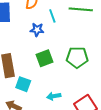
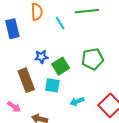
blue star: (37, 30) -> (41, 57), moved
cyan square: (23, 84) -> (52, 85), moved

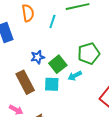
cyan line: (60, 23) -> (52, 21), turned 56
cyan arrow: (77, 101) -> (75, 76), moved

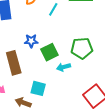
cyan square: (52, 84) -> (38, 88), moved

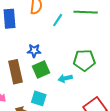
green square: (49, 52) -> (41, 70), moved

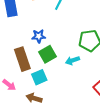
cyan square: (39, 98) -> (39, 77), moved, turned -35

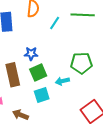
cyan square: (39, 77) -> (42, 95), moved

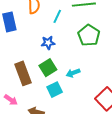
blue star: (31, 54) -> (48, 43), moved
green pentagon: (81, 63) -> (89, 35), moved, turned -30

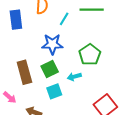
green pentagon: (89, 35) -> (90, 55), moved
blue star: (48, 43) -> (52, 44), size x1.5

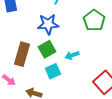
green pentagon: (90, 55) -> (94, 20), moved
brown rectangle: (24, 72) -> (22, 54), turned 35

